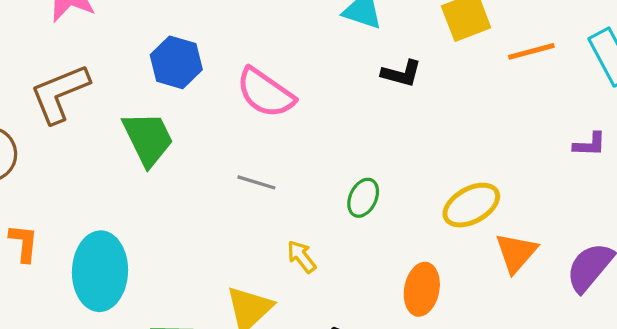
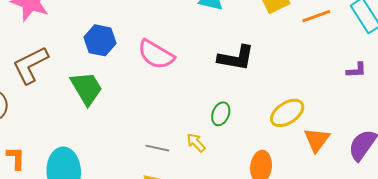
black L-shape: (401, 73) -> (236, 58), moved, size x1.5
gray line: (256, 182) -> (157, 148), moved
yellow arrow: (301, 257) -> (196, 143), moved

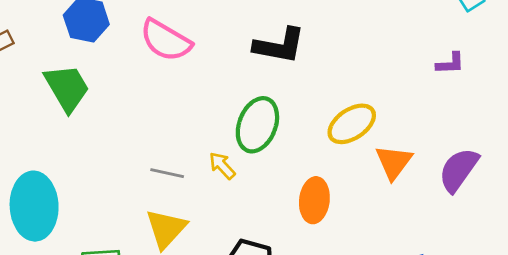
green ellipse: (221, 114) -> (257, 125), size x1.6

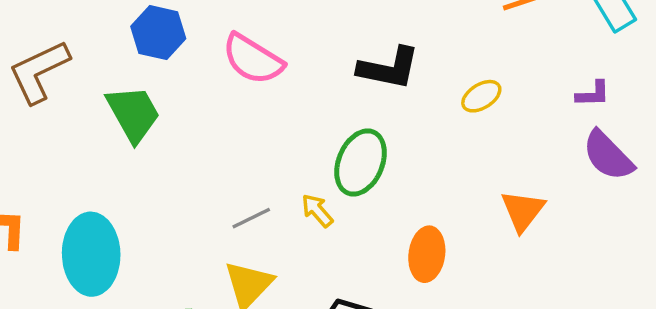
yellow ellipse: (352, 124) -> (481, 96), moved, size x0.7
purple semicircle: (459, 170) -> (608, 156), moved, turned -81
gray line: (167, 173) -> (251, 218), turned -40

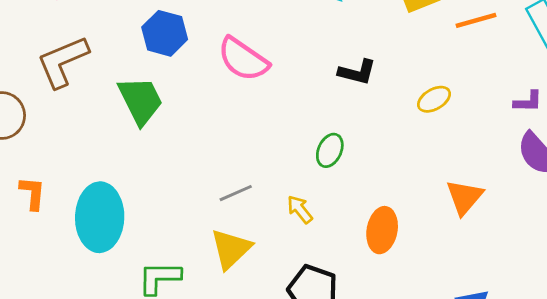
black L-shape: (389, 68) -> (357, 72), size x0.7
green ellipse: (361, 162) -> (330, 150), size x0.6
yellow arrow: (317, 211) -> (300, 209), moved

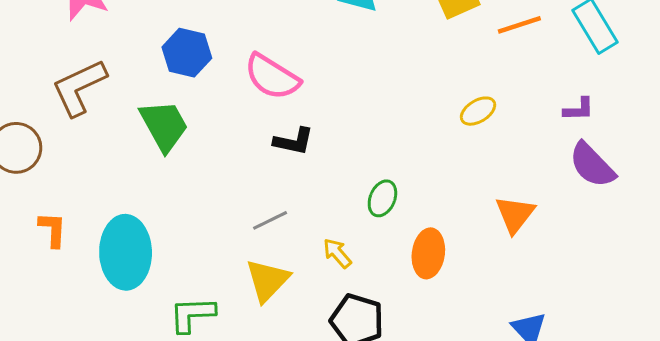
black L-shape: (357, 72) -> (294, 141), moved
green ellipse: (330, 150) -> (382, 198), moved
yellow arrow: (300, 209) -> (337, 253), moved

